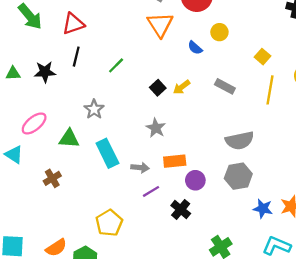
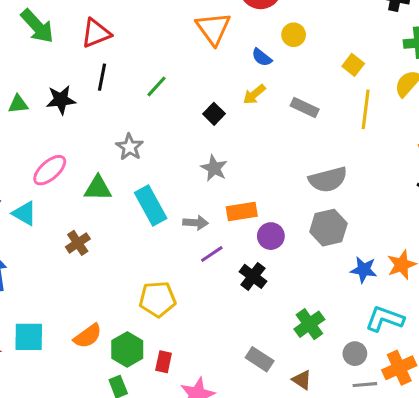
yellow arrow: (182, 87) -> (254, 94), moved
yellow pentagon: (109, 223) -> (157, 299), turned 30

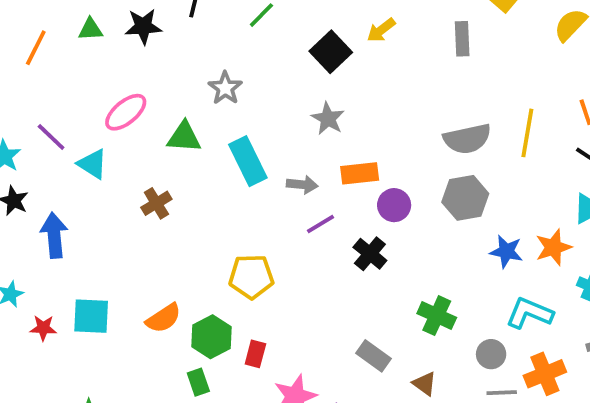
gray rectangle: (305, 107) -> (462, 39), moved, turned 60
yellow line: (366, 109) -> (527, 133), moved
black square: (214, 114) -> (331, 52), size x1.5
green cross: (309, 324) -> (437, 316), turned -32

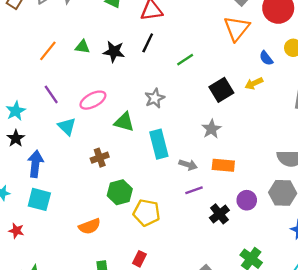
purple line: (51, 137) -> (51, 94), moved
purple circle: (394, 205) -> (247, 200), moved
cyan square: (91, 316) -> (39, 199), moved
red star: (43, 328) -> (16, 231), moved
green hexagon: (212, 337) -> (120, 192), moved

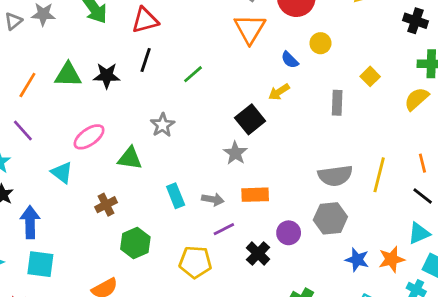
green triangle: (82, 47) -> (68, 75), size x1.5
black square: (221, 90) -> (250, 119), moved
purple line: (51, 94) -> (23, 131), moved
cyan rectangle: (159, 144) -> (176, 196), moved, size x0.7
yellow pentagon: (147, 213) -> (195, 262), moved

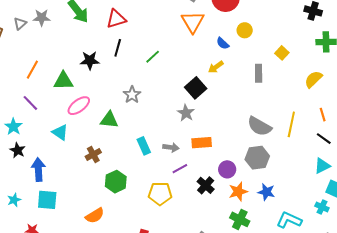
green triangle: (68, 75) -> (63, 81), moved
yellow semicircle: (417, 99) -> (313, 79), moved
gray semicircle: (335, 176) -> (259, 126), turned 40
orange star: (391, 259) -> (238, 192), moved
blue star: (357, 260) -> (266, 192), moved

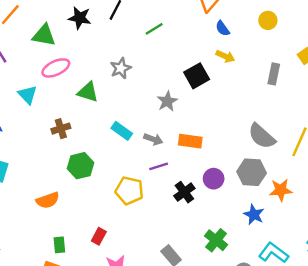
blue semicircle: (223, 43) -> (223, 28), moved
yellow arrow: (216, 67) -> (225, 56), turned -133
gray star: (186, 113) -> (167, 101), moved
cyan rectangle: (144, 146) -> (122, 131), turned -42
orange star: (238, 192) -> (281, 190), moved

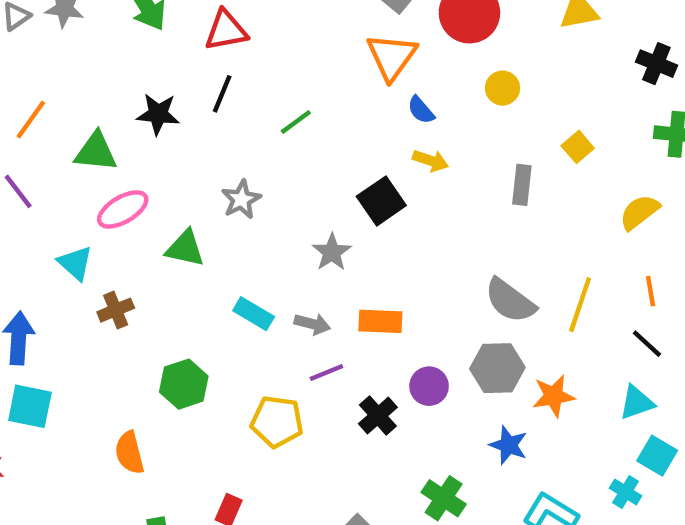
brown cross: (61, 129) -> (116, 310), moved
orange semicircle: (48, 200) -> (129, 453), turned 100

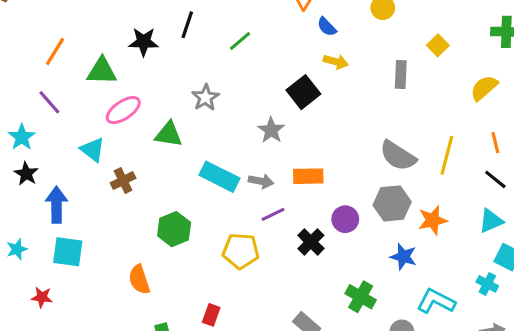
cyan rectangle: (254, 314) -> (219, 177), size x1.4

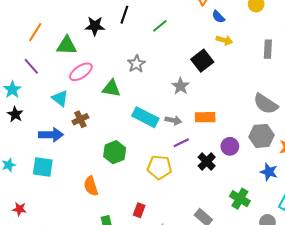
blue arrow: (57, 205) -> (51, 135), moved, turned 90
red star: (42, 297) -> (19, 209), moved

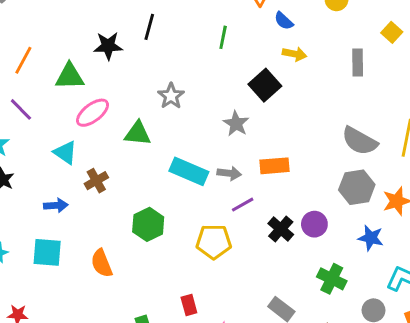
green line: (160, 26) -> (223, 37), moved, turned -35
blue arrow: (51, 135) -> (56, 205), size x0.7
purple circle: (230, 146) -> (314, 224), moved
orange semicircle: (91, 186) -> (102, 263), moved
red rectangle: (139, 210) -> (189, 305), turned -32

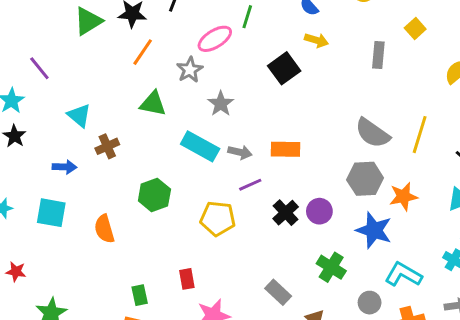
orange line: (23, 60) -> (143, 52), moved
green triangle: (70, 76) -> (88, 21), moved, turned -36
pink ellipse: (93, 113) -> (215, 39), moved
gray star: (236, 124) -> (221, 104), moved
blue star: (371, 238) -> (374, 230), size x1.4

